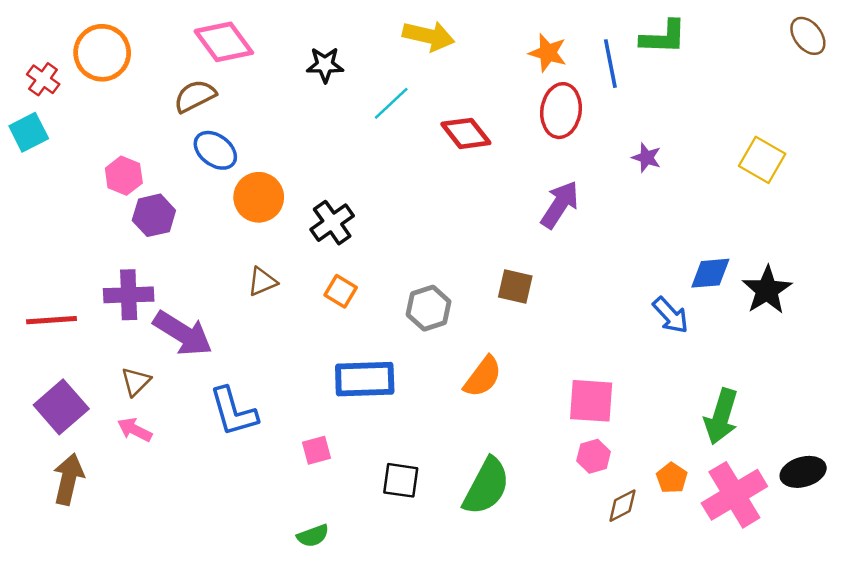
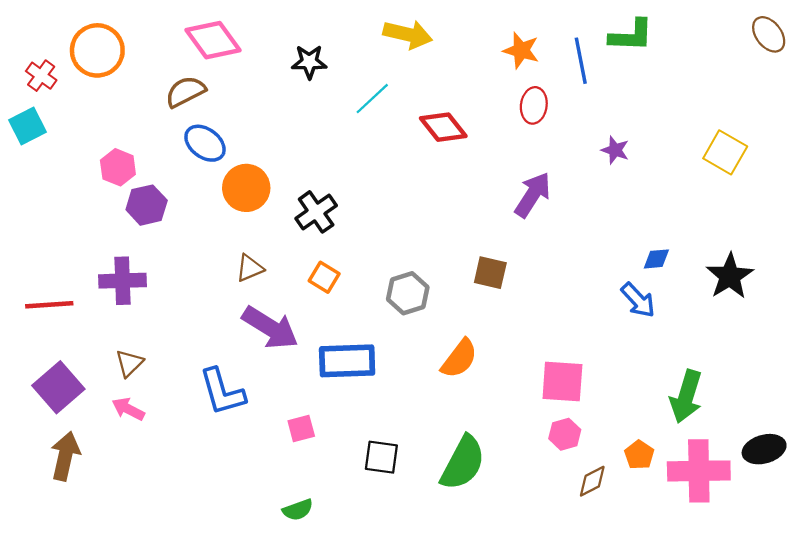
red ellipse: (561, 111) -> (534, 105), size x0.7
blue diamond: (710, 273) -> (656, 259), moved, size x0.7
purple arrow: (183, 333) -> (270, 328), moved
pink cross: (734, 495) -> (699, 471), turned 30

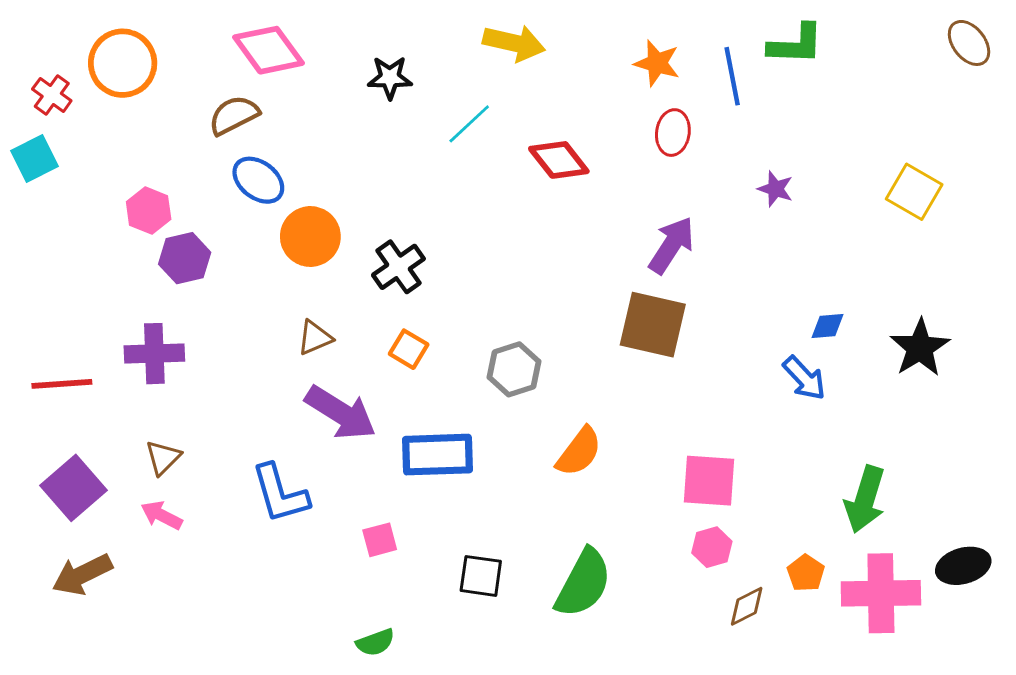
brown square: (490, 273) -> (653, 325), moved, size x1.6
brown arrow: (65, 456) -> (82, 574), turned -129

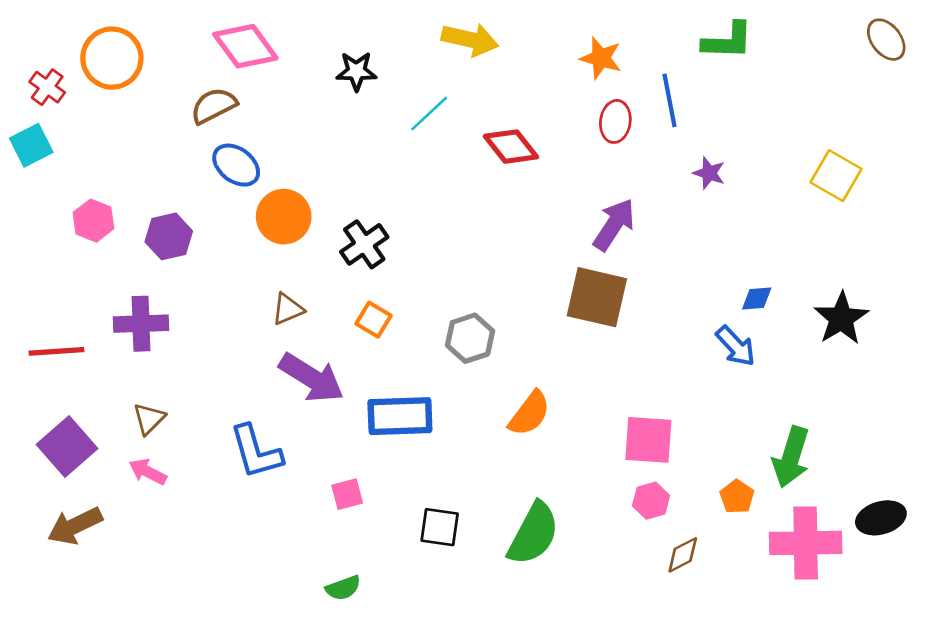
blue line: (732, 76) -> (670, 100), moved
pink hexagon: (149, 211) -> (93, 221), moved
orange pentagon: (806, 573) -> (737, 497), moved

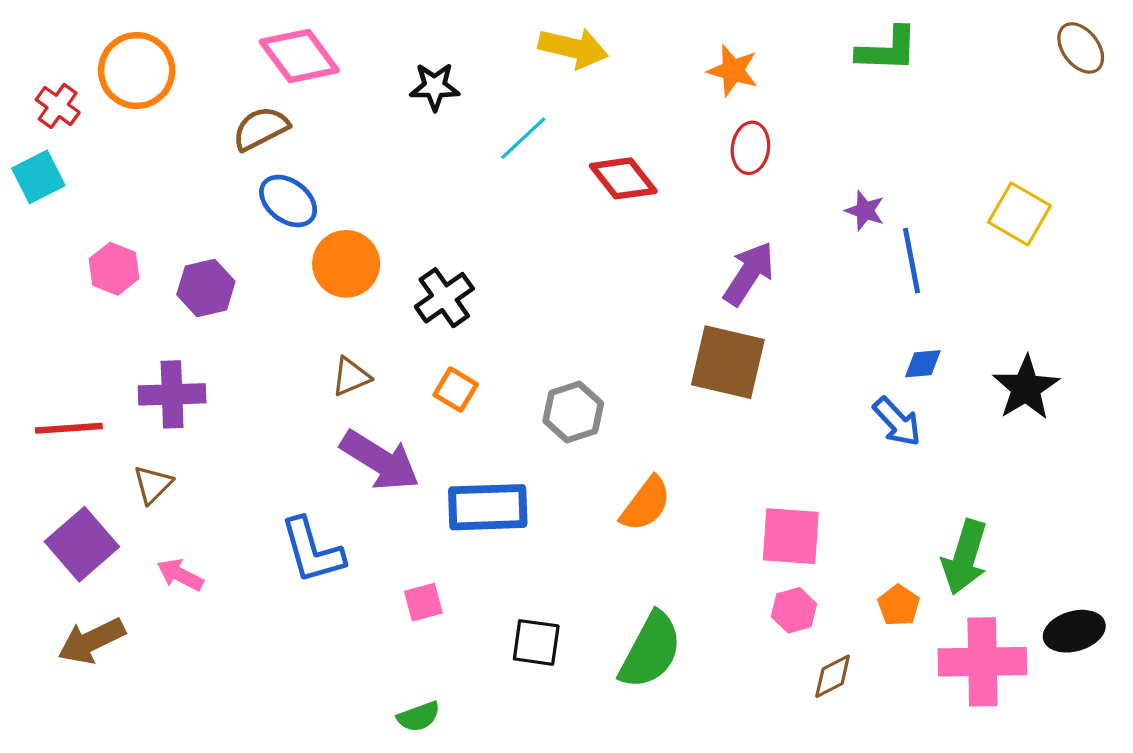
blue line: (670, 100) -> (912, 261), moved
brown triangle: (149, 419) -> (153, 485), moved

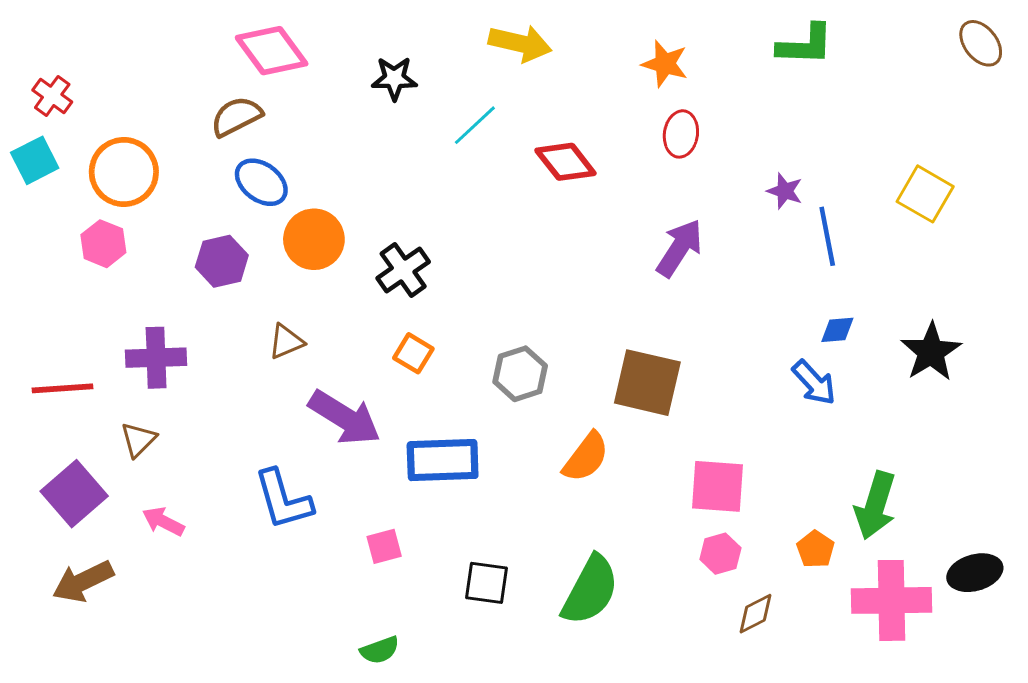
orange circle: (137, 71) -> (124, 172), moved
purple hexagon: (206, 288) -> (222, 261), moved
brown square: (728, 362) -> (647, 383), moved
brown triangle: (351, 377) -> (286, 342), moved

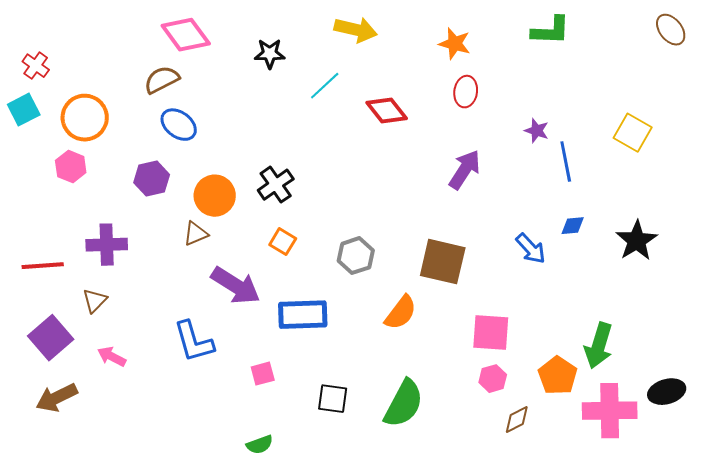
orange circle: (314, 239) -> (215, 196), moved
blue arrow: (814, 383) -> (531, 249), moved
orange pentagon: (815, 549) -> (558, 376), size x1.5

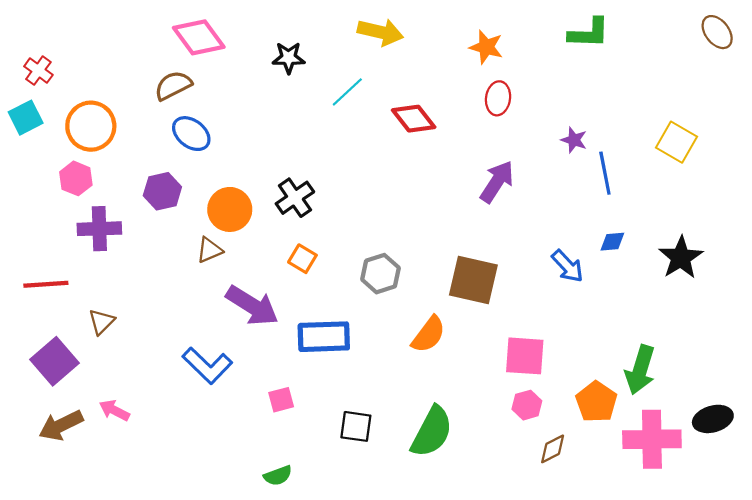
purple cross: (107, 245) -> (99, 229), moved
blue L-shape: (194, 342) -> (207, 366), turned -30
pink arrow: (112, 357) -> (114, 410), moved

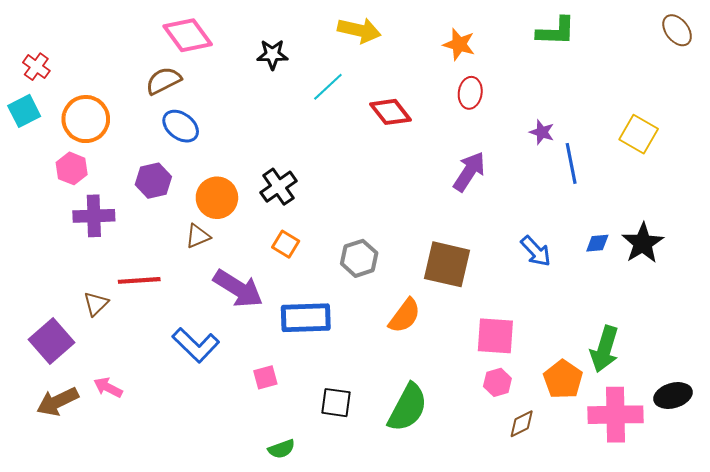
blue diamond: (612, 242) -> (597, 243), moved
red line: (46, 284) -> (139, 280), moved
green semicircle: (278, 476) -> (282, 449), moved

